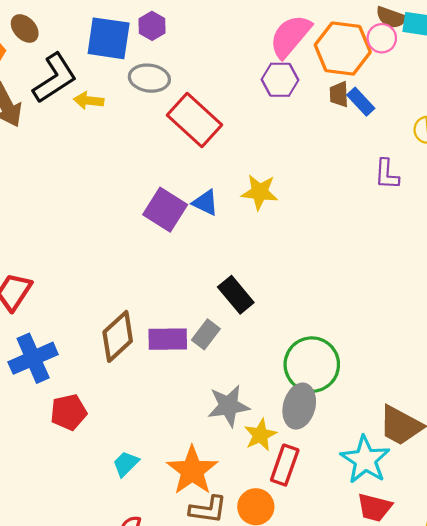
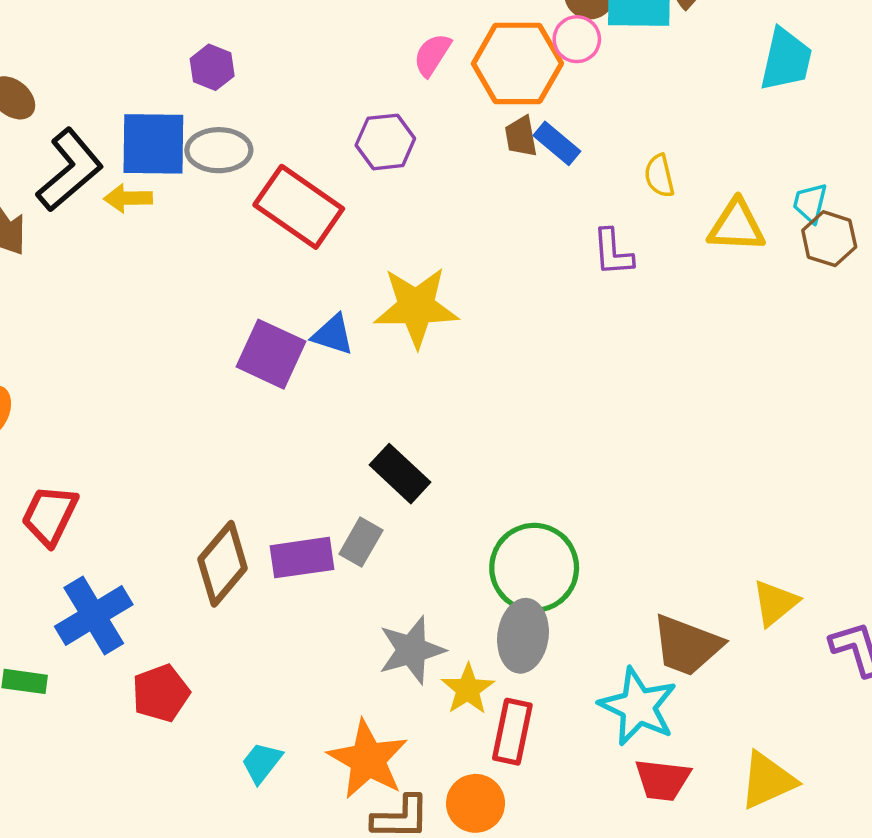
pink semicircle: (290, 36) -> (432, 55), size x0.6
blue square: (109, 38) -> (153, 144), moved
purple hexagon: (280, 80) -> (385, 142), moved
yellow star: (260, 192) -> (416, 307), size x1.4

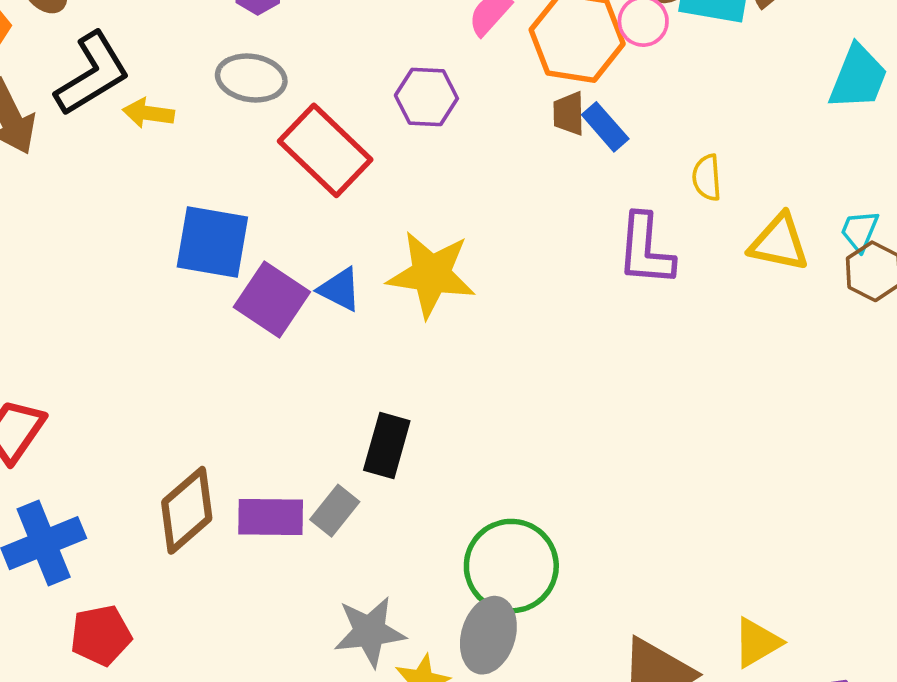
blue square: (153, 144) -> (212, 242), moved
purple L-shape: (613, 252) -> (645, 250), size x1.4
black rectangle: (400, 474) -> (387, 445), turned 54

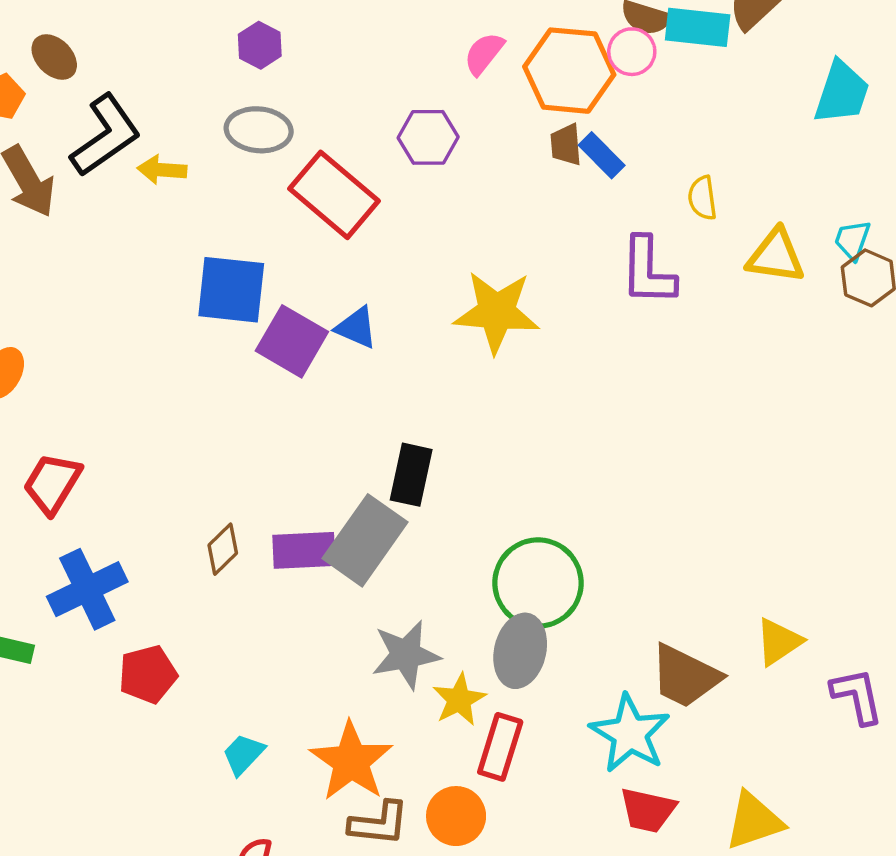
yellow star: (431, 274) -> (497, 312), moved
brown diamond: (187, 510) -> (223, 549), size x0.6
gray rectangle: (335, 511) -> (365, 540), size x1.8

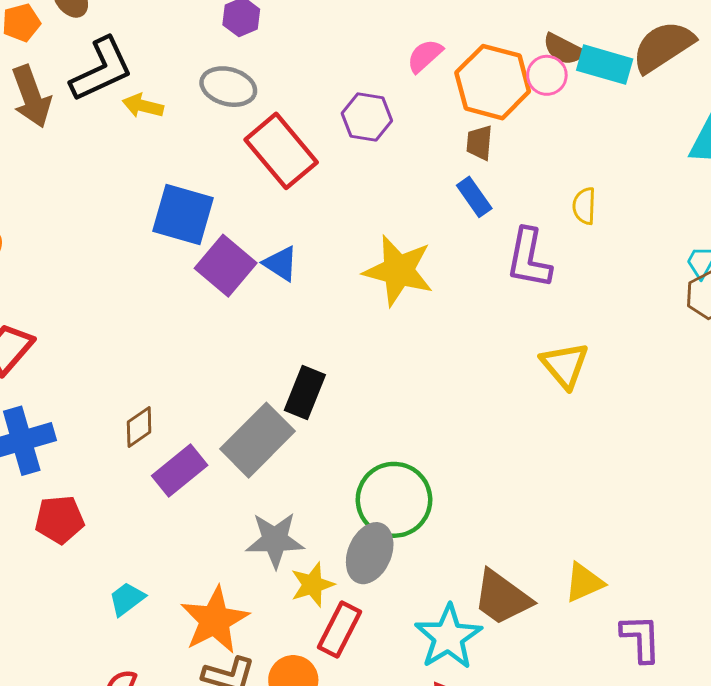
blue rectangle: (602, 155) -> (474, 197), moved
yellow triangle: (776, 256) -> (565, 365), moved, turned 32
purple rectangle: (304, 550) -> (180, 471), moved, turned -46

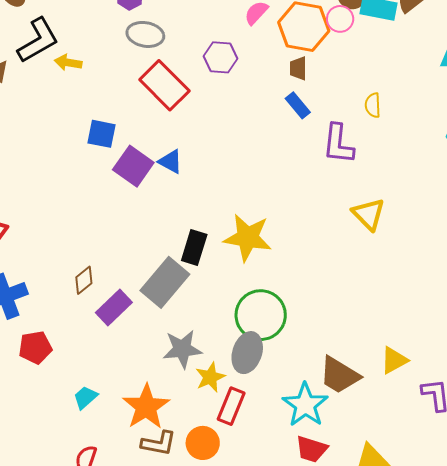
gray ellipse: (228, 87) -> (145, 34), moved
blue square: (183, 214) -> (101, 134), size x0.7
yellow star: (398, 271) -> (248, 238), moved

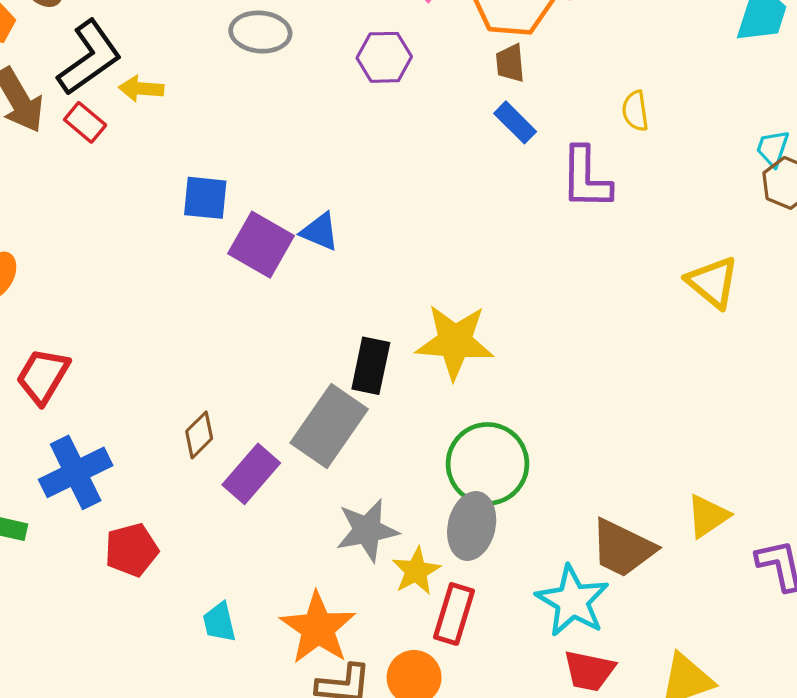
red rectangle: (164, 85) -> (85, 122), moved, size x0.5
yellow triangle: (369, 214) -> (713, 282), moved
cyan trapezoid: (85, 397) -> (219, 622), turned -56

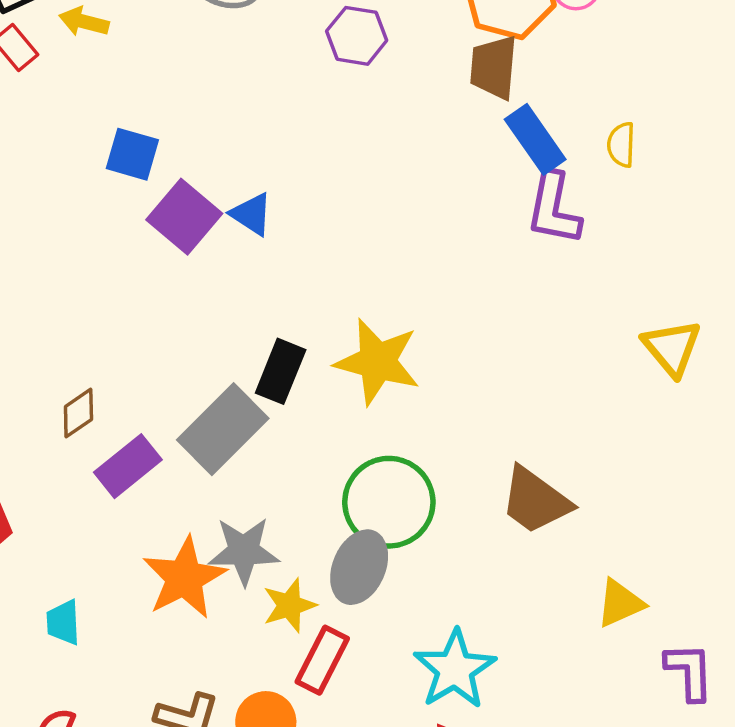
brown trapezoid: (510, 63) -> (494, 67), size x1.5
blue rectangle: (515, 122) -> (535, 139), moved, size x1.4
brown trapezoid: (623, 548) -> (535, 501), moved
orange star: (318, 628) -> (184, 578), moved

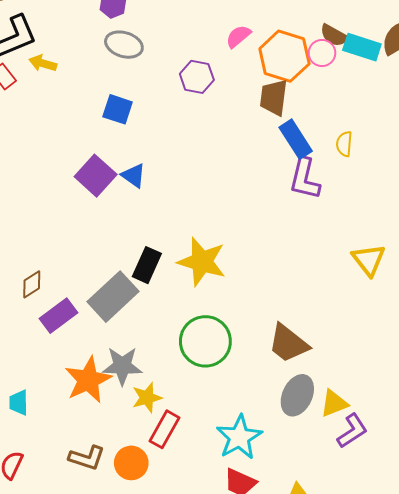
blue square: (132, 154) -> (118, 109), moved
gray ellipse: (359, 567) -> (297, 395), moved
purple L-shape: (689, 671) -> (352, 431), moved, turned 57

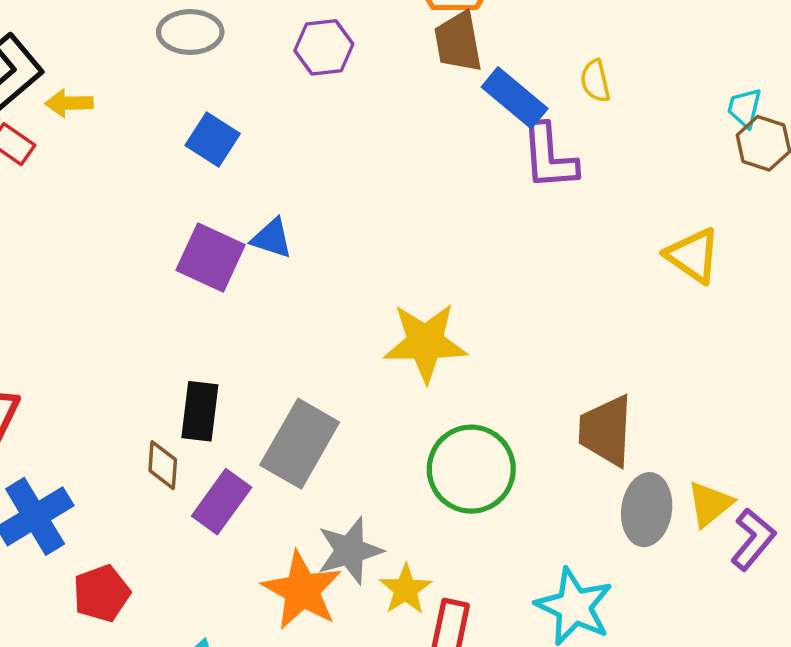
blue square: (118, 109) -> (213, 140), turned 32
black rectangle: (147, 265) -> (200, 411), moved
brown diamond: (32, 284) -> (163, 465), turned -36
brown trapezoid: (288, 343) -> (606, 431), turned 72

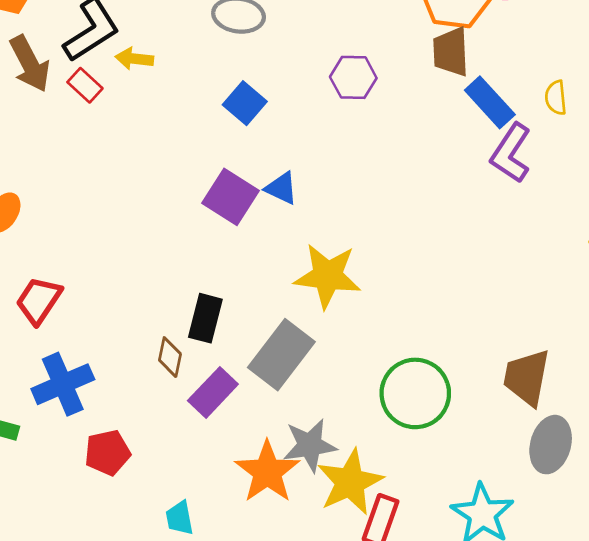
purple hexagon: (324, 47) -> (353, 77), moved
purple L-shape: (549, 157) -> (511, 153), turned 30
yellow star: (425, 342) -> (328, 276), moved
yellow star: (405, 589) -> (350, 482), size x1.6

